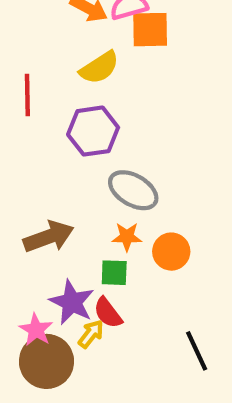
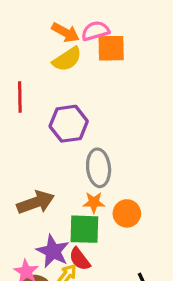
yellow semicircle: (99, 68) -> (67, 59), moved
gray ellipse: (133, 190) -> (99, 168), turned 54
green square: (114, 273) -> (84, 229), size x1.5

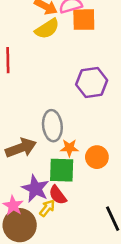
purple hexagon: (69, 124) -> (92, 82), moved
gray ellipse: (99, 168) -> (52, 126), moved

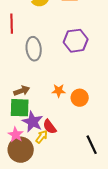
gray ellipse: (52, 126) -> (34, 49), moved
brown arrow: (21, 148) -> (22, 91), size x0.7
green square: (62, 170) -> (20, 108), moved

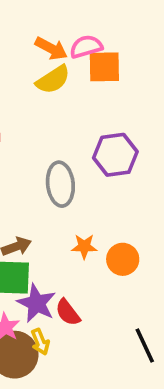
gray ellipse: (34, 49) -> (60, 184), moved
yellow arrow: (42, 137) -> (40, 342), moved, turned 120

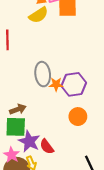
purple hexagon: (115, 155) -> (74, 84), moved
orange star: (84, 246) -> (56, 84), moved

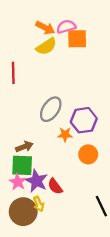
gray ellipse: (43, 74) -> (51, 109), turned 40
orange star: (56, 84) -> (65, 135), moved
pink star: (12, 155) -> (18, 182), moved

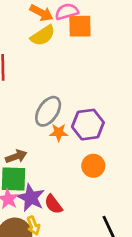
orange star: (65, 135) -> (59, 133), moved

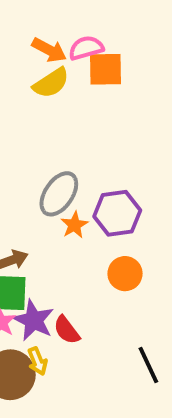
orange star: (59, 133) -> (74, 225), turned -30

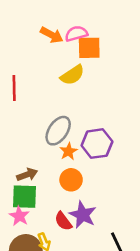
yellow semicircle: (51, 83) -> (72, 75), moved
orange circle: (125, 274) -> (71, 180), moved
purple star: (34, 320) -> (83, 215), moved

